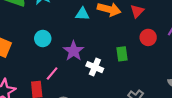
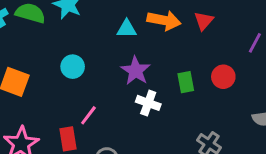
red circle: (148, 37) -> (223, 77), moved
purple star: (74, 51) -> (136, 71), moved

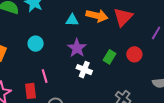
red triangle: (204, 21) -> (123, 17), size x1.5
green rectangle: (186, 82) -> (110, 57), turned 40
pink line: (88, 115) -> (45, 76), turned -56

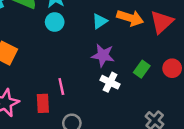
cyan triangle: (72, 20) -> (100, 21), turned -40
cyan circle: (36, 44) -> (55, 22), moved
purple star: (77, 48) -> (103, 55), turned -30

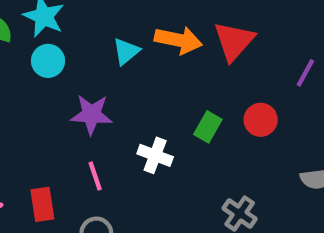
purple star: (103, 55) -> (91, 114), moved
pink line: (61, 87) -> (95, 176), moved

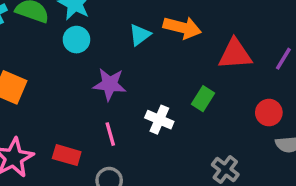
red triangle: (234, 41) -> (235, 54), moved, turned 42
red circle: (261, 120) -> (269, 113), moved
red rectangle: (42, 204) -> (67, 155), turned -68

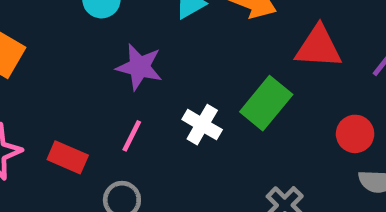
green rectangle: (203, 99) -> (266, 103), size x1.5
pink line: (110, 134) -> (132, 136), turned 35

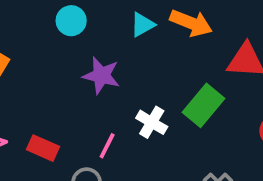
pink line: (132, 136) -> (107, 146), moved

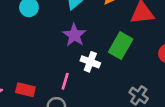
purple star: (101, 75) -> (74, 35), moved, turned 30

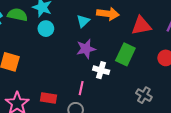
purple star: (74, 35) -> (86, 49), turned 30

